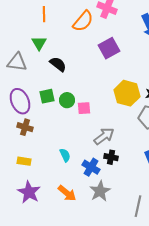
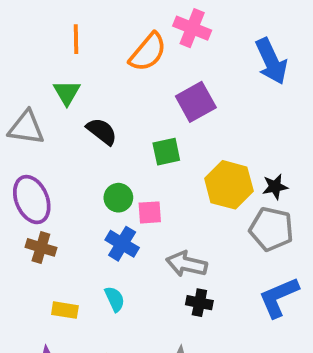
green square: (47, 96) -> (166, 152), moved
gray arrow: (104, 136) -> (187, 264), turned -130
yellow rectangle: (24, 161) -> (65, 310), moved
blue cross: (91, 167) -> (122, 244), moved

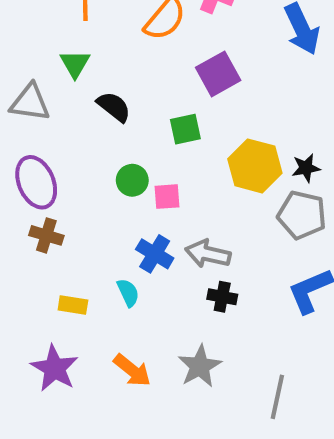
blue cross: (122, 244) -> (155, 254), moved

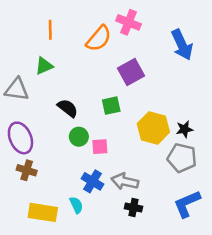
green triangle: (75, 64) -> (44, 66), turned 36
black semicircle: (114, 107) -> (68, 108), moved
yellow rectangle: (73, 305) -> (43, 212), size x1.6

